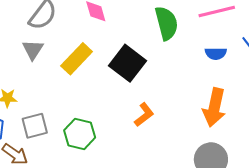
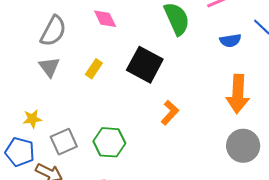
yellow rectangle: (77, 59) -> (94, 69), size x0.6

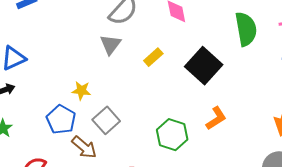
gray square: (64, 142) -> (106, 120), turned -32
green hexagon: (109, 142) -> (172, 135), moved

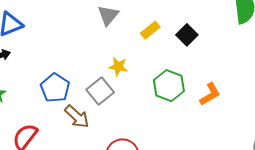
black square: (204, 66) -> (187, 35), moved, size x0.6
yellow star: (81, 91) -> (118, 67), moved
green hexagon: (172, 135) -> (169, 86), moved

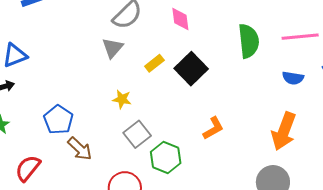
black square: (187, 35) -> (191, 69), size x1.5
green hexagon: (169, 86) -> (166, 158), moved
gray square: (100, 91) -> (137, 134), moved

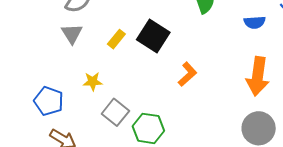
blue pentagon: (58, 120) -> (49, 101), moved
orange L-shape: (213, 128) -> (187, 74), moved

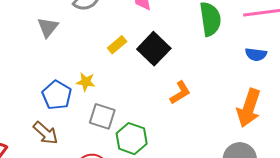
gray triangle: (72, 34) -> (48, 27), moved
blue pentagon: (49, 101) -> (57, 95), moved
gray square: (115, 112) -> (102, 116), turned -32

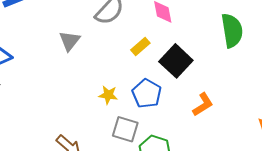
yellow rectangle: (117, 45) -> (140, 46), moved
blue pentagon: (57, 95) -> (147, 94), moved

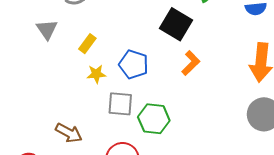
yellow rectangle: (140, 46) -> (87, 44), moved
black square: (176, 61) -> (176, 24), moved

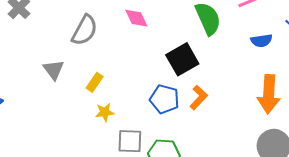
black square: (176, 24) -> (182, 59), turned 32
blue pentagon: (134, 64) -> (164, 99), moved

